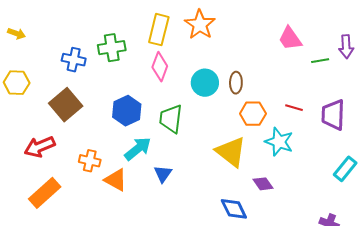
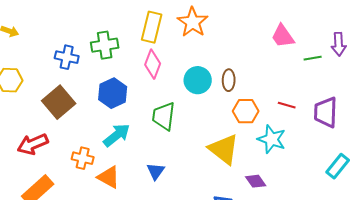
blue hexagon: (127, 111) -> (113, 93), moved
cyan arrow: (138, 149) -> (117, 135), moved

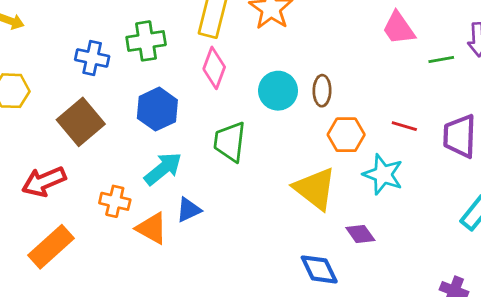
blue triangle: (156, 171) -> (189, 210), moved, turned 30

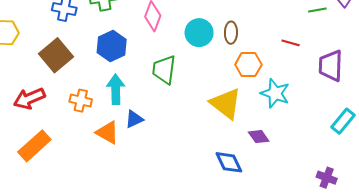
red line: (404, 126) -> (291, 43), moved
cyan arrow: (163, 169) -> (116, 89), turned -52
orange cross: (115, 201) -> (81, 101), moved

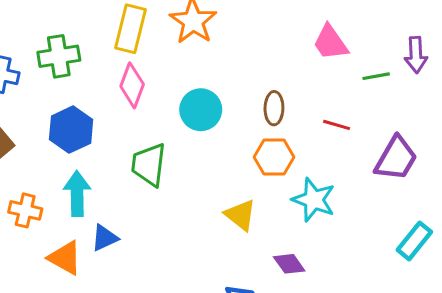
brown ellipse: (231, 33) -> (274, 108), moved
purple trapezoid: (331, 66) -> (396, 159), turned -152
yellow triangle: (226, 104) -> (240, 215), size x0.7

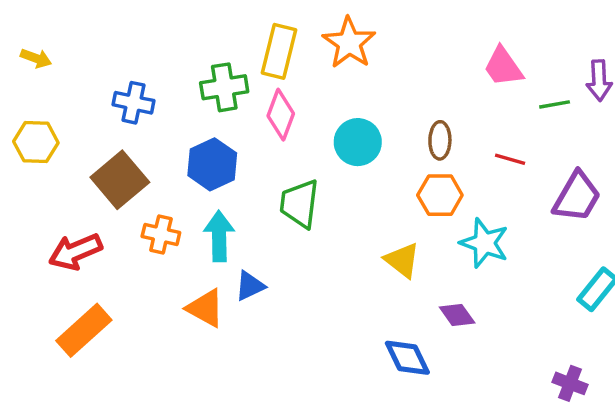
green cross: (59, 56) -> (224, 87), moved
orange cross: (25, 210) -> (161, 234), moved

